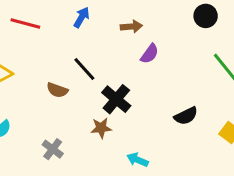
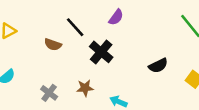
purple semicircle: (150, 54) -> (116, 17), moved
brown star: (101, 128) -> (85, 88), moved

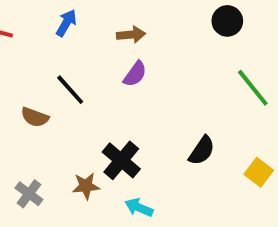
black cross: (101, 52) -> (121, 160), moved
black semicircle: (158, 66) -> (202, 151), turned -30

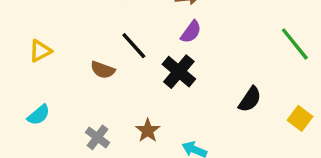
black cross: (121, 160) -> (179, 72), moved
brown star: (86, 186) -> (148, 130), turned -30

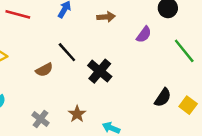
purple semicircle: (191, 32) -> (144, 35), moved
brown semicircle: (103, 70) -> (44, 70), turned -48
black semicircle: (250, 99) -> (163, 98), moved

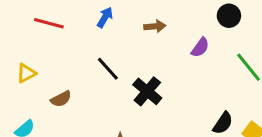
brown semicircle: (44, 70) -> (61, 99), moved

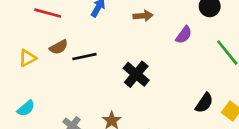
black line: (108, 69) -> (84, 57), moved, turned -60
brown semicircle: (61, 99) -> (59, 47), moved

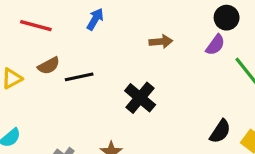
brown arrow: (143, 16) -> (161, 42), moved
purple semicircle: (184, 35) -> (215, 45), moved

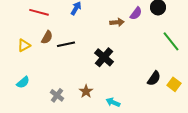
purple semicircle: (215, 45) -> (136, 13), moved
brown semicircle: (49, 66) -> (47, 37), turned -32

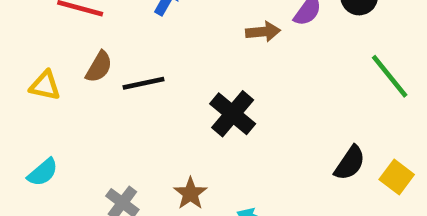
yellow triangle: (24, 45) -> (45, 86), turned 40

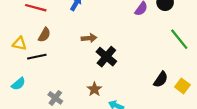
brown arrow: (263, 32) -> (89, 38), moved
black line: (144, 83) -> (37, 57), moved
brown star: (190, 193) -> (94, 89), moved

